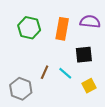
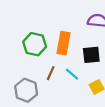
green hexagon: (29, 28) -> (35, 44), moved
orange rectangle: (62, 29) -> (64, 43), moved

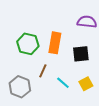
cyan line: (72, 74) -> (63, 83), moved

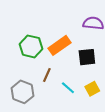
orange rectangle: (55, 43) -> (59, 45), turned 45

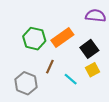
black square: (87, 57) -> (89, 49), turned -30
yellow square: (92, 89) -> (92, 70), moved

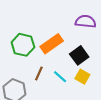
yellow square: (92, 70) -> (82, 77), turned -32
cyan line: (71, 79) -> (60, 77), moved

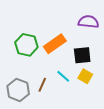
black square: (79, 55) -> (82, 55), turned 30
brown line: (39, 73) -> (42, 85), moved

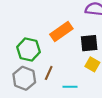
green hexagon: (26, 45) -> (29, 50), moved
cyan line: (63, 76) -> (70, 87), moved, turned -40

